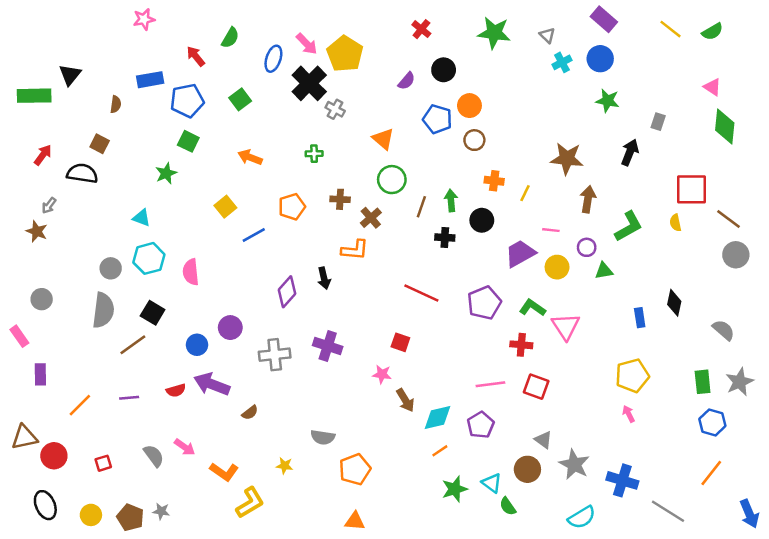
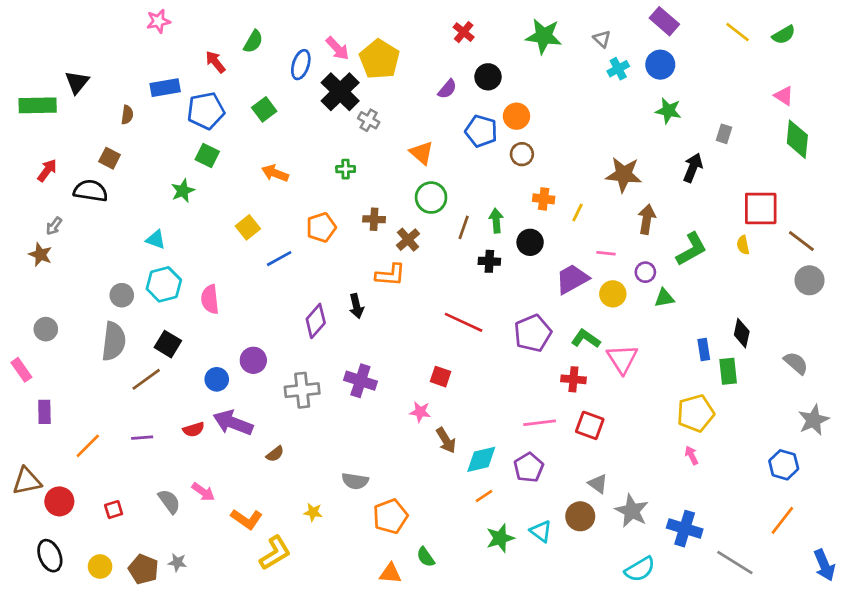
green rectangle: (703, 382) -> (728, 371), moved
green semicircle: (508, 506) -> (426, 557), moved

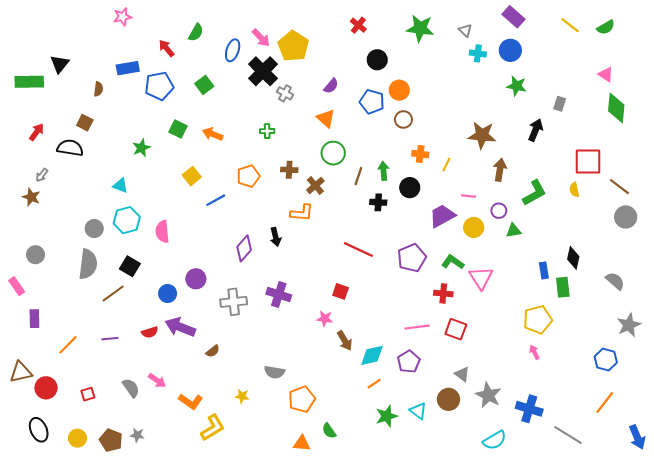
cyan cross: (618, 69) -> (478, 53), turned 35
purple semicircle: (447, 89) -> (331, 86), moved
green square: (207, 155) -> (178, 129), moved

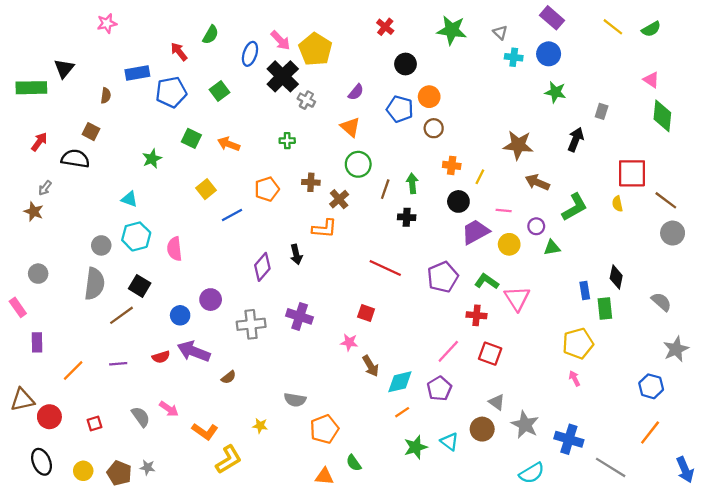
pink star: (123, 17) -> (107, 23), moved
brown arrow: (500, 170) -> (537, 182), turned -75
black circle: (410, 188) -> (458, 201), moved
pink line: (417, 327) -> (448, 351), turned -40

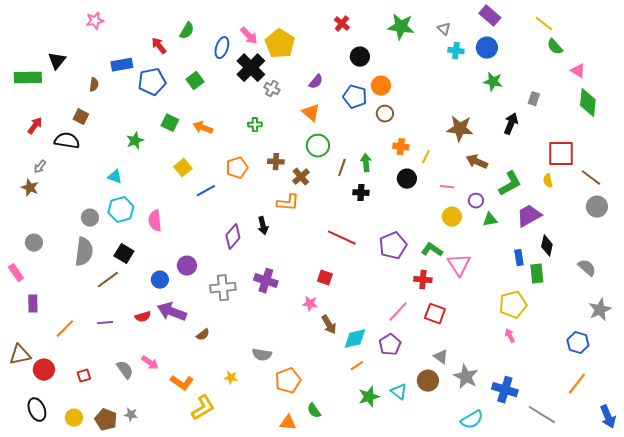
green semicircle: (651, 29) -> (555, 47), moved, turned 78
purple trapezoid: (475, 232) -> (529, 216), moved

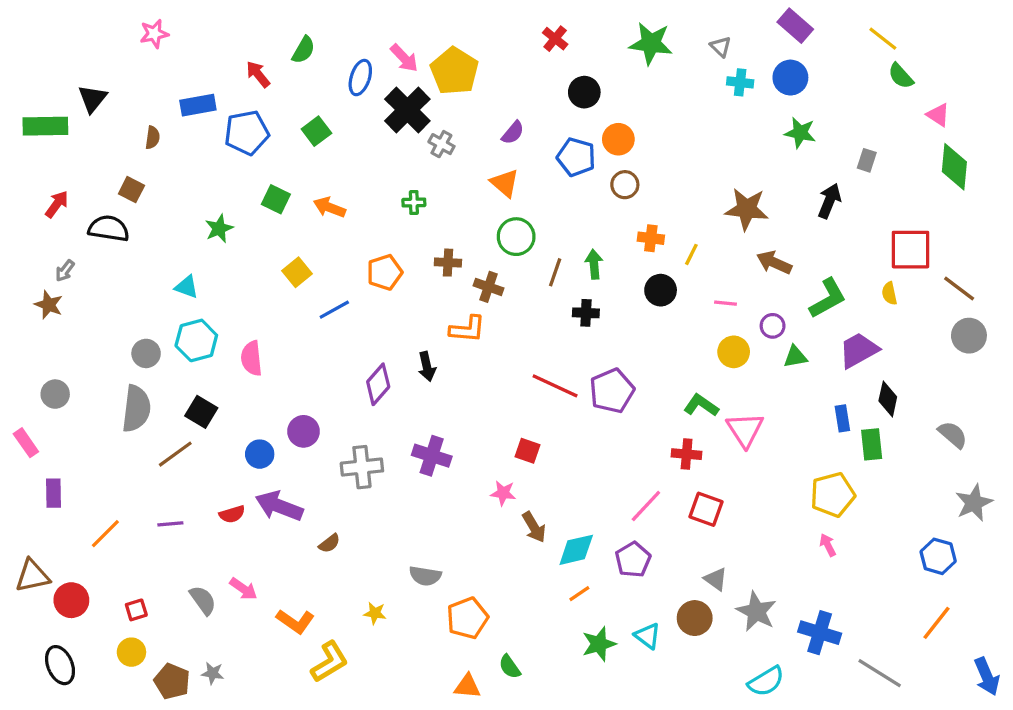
brown cross: (301, 177) -> (489, 287), turned -30
purple pentagon: (393, 246) -> (612, 391), moved
yellow circle: (74, 418) -> (131, 652), moved

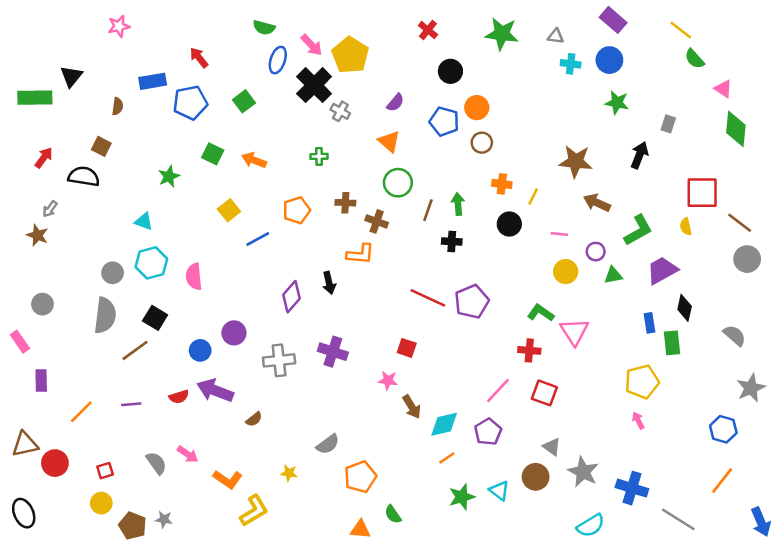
gray triangle: (721, 47) -> (556, 36), turned -36
green semicircle: (303, 50) -> (264, 27), moved, turned 75
gray semicircle: (425, 576) -> (328, 444), turned -45
black ellipse: (60, 665) -> (24, 513), moved

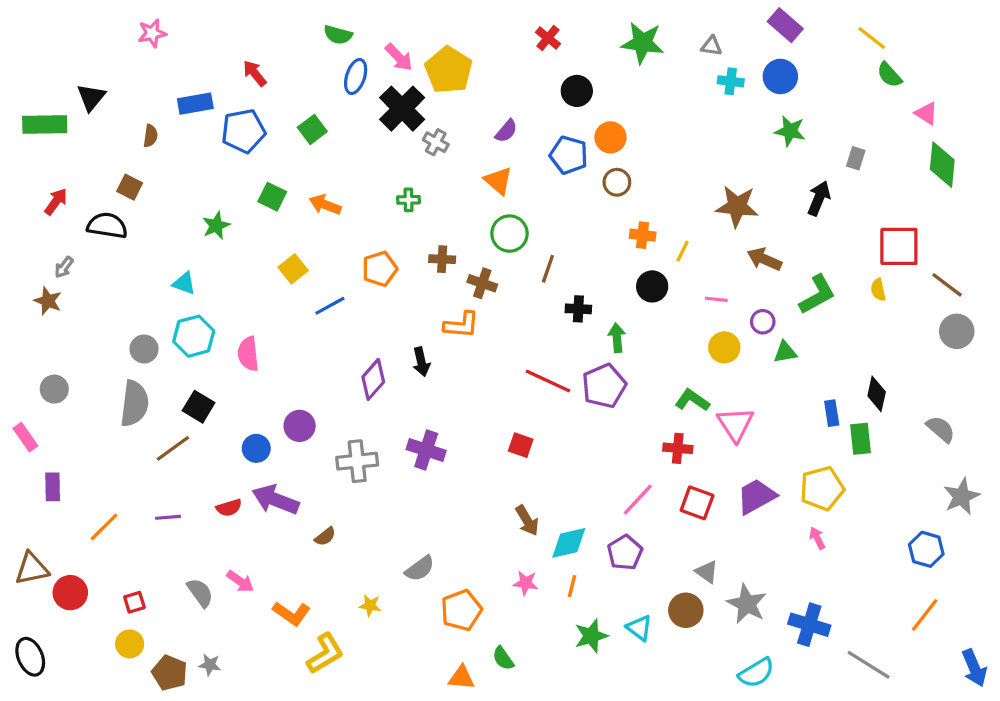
green arrow: (458, 204) -> (617, 338), moved
purple trapezoid: (662, 270) -> (756, 496), moved
pink star: (388, 380) -> (526, 583), moved
orange line: (447, 458) -> (572, 586), turned -42

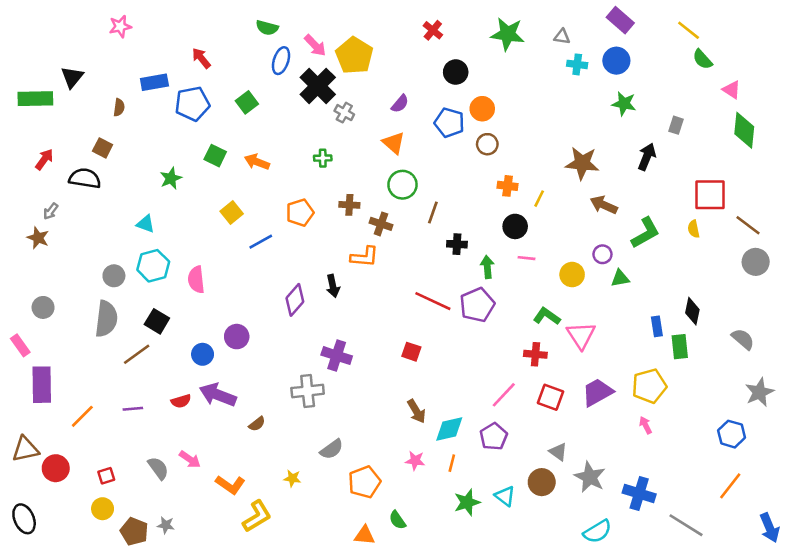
pink line: (716, 299) -> (527, 258), moved
gray cross: (357, 461) -> (308, 391), moved
purple rectangle: (53, 487) -> (42, 385), size x1.6

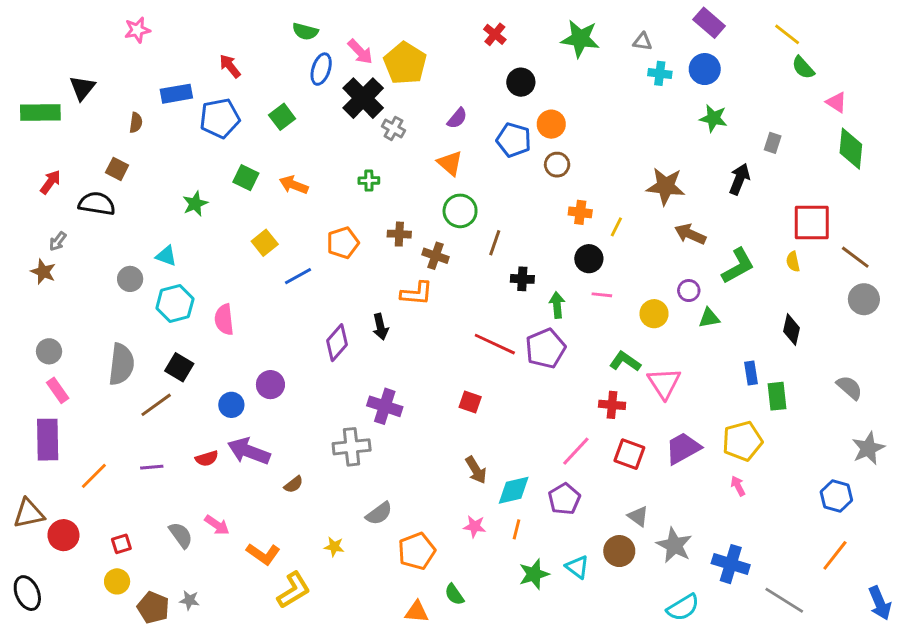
gray circle: (114, 276) -> (130, 279), moved
black diamond: (692, 311) -> (792, 330), moved
pink rectangle: (20, 345) -> (58, 390), moved

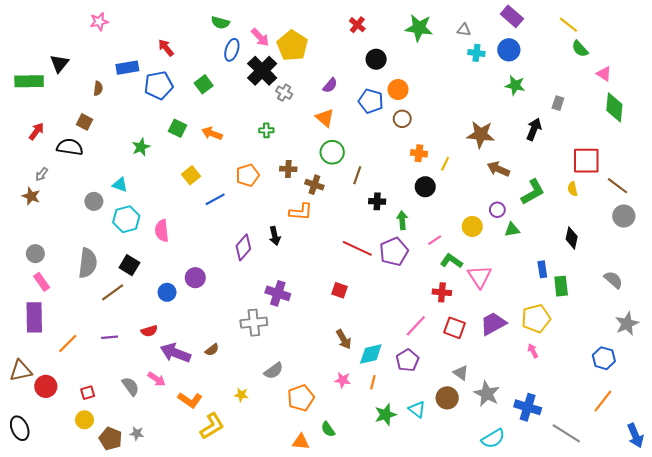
pink line: (602, 295) -> (435, 240), moved, turned -40
purple arrow: (249, 451) -> (175, 353), moved

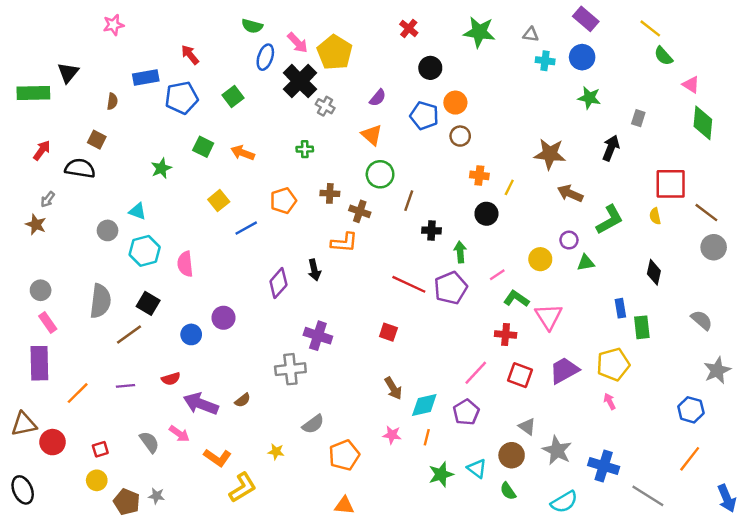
green semicircle: (328, 429) -> (508, 491), moved

